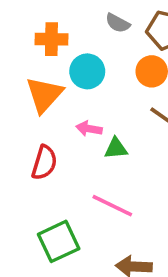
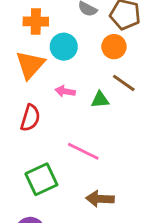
green triangle: (116, 148) -> (100, 100), moved

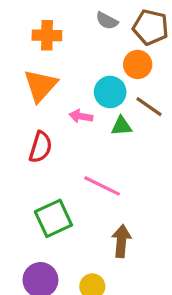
cyan circle: (64, 47) -> (110, 92), moved
brown arrow: (100, 199) -> (121, 241), turned 92

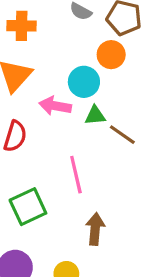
brown line: (149, 107) -> (122, 135), moved
pink arrow: (81, 116) -> (55, 106), size x1.4
pink line: (102, 186) -> (76, 175), turned 51

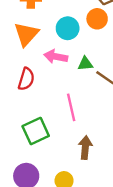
cyan circle: (84, 82) -> (68, 28), moved

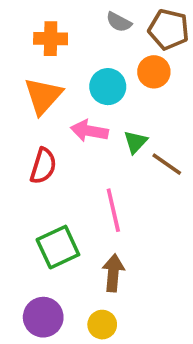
green triangle: (85, 64) -> (135, 142), turned -42
brown arrow: (85, 148) -> (113, 273), moved

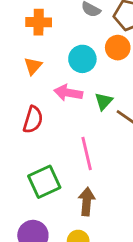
orange triangle: (43, 96) -> (33, 66), size x0.6

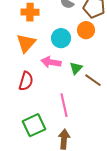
orange triangle: (33, 66) -> (26, 43), size x1.5

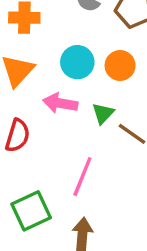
orange circle: (86, 30) -> (120, 66), moved
pink line: (64, 105) -> (82, 177), turned 35

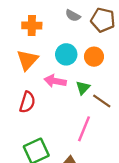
pink line: (82, 177) -> (84, 129), moved

